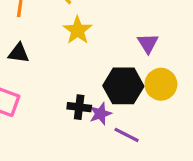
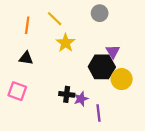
black hexagon: (123, 86) -> (102, 67), moved
purple line: (127, 135) -> (98, 113), turned 56

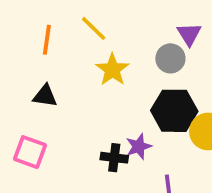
gray circle: (100, 13) -> (170, 58), moved
purple triangle: (113, 52) -> (189, 34), moved
purple star: (81, 99) -> (139, 146), moved

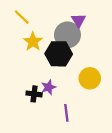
gray circle: (170, 58) -> (67, 35), size x1.5
black hexagon: (174, 111) -> (59, 54), moved

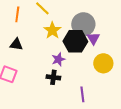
purple triangle: (79, 20) -> (93, 38), moved
purple star: (49, 87) -> (58, 59), moved

